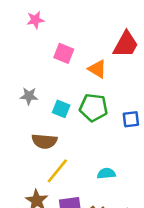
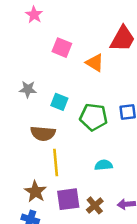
pink star: (35, 20) -> (34, 15), turned -30
green pentagon: (93, 108) -> (93, 117), moved
yellow line: (57, 171) -> (56, 163), turned -44

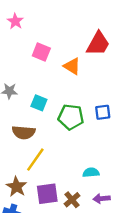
yellow line: (56, 163) -> (35, 160), turned 40
cyan semicircle: (104, 165) -> (91, 173), moved

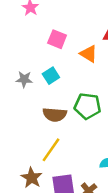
cyan square: (39, 103) -> (51, 76), moved, turned 35
brown semicircle: (24, 132) -> (55, 115), moved

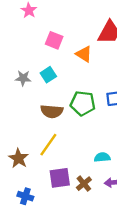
brown star: (32, 178) -> (19, 158), moved

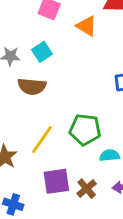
green pentagon: (83, 103) -> (85, 130), moved
brown semicircle: (52, 111) -> (32, 86), moved

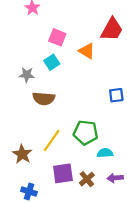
cyan square: (42, 52) -> (52, 62), moved

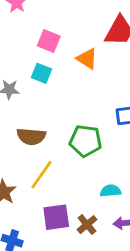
cyan square: (52, 62) -> (41, 73), turned -35
brown semicircle: (44, 99) -> (31, 136), moved
green pentagon: (86, 133) -> (86, 141), moved

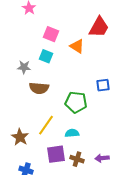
brown semicircle: (31, 136) -> (39, 88), moved
cyan semicircle: (110, 191) -> (72, 133), moved
brown cross: (87, 225) -> (77, 159), turned -32

